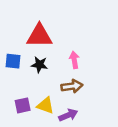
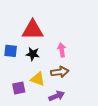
yellow triangle: (45, 105) -> (38, 79), moved

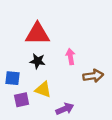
blue square: (11, 51) -> (12, 78), moved
brown arrow: (60, 72) -> (93, 76), moved

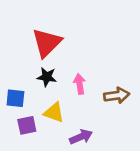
red triangle: (37, 34) -> (47, 43), turned -45
pink arrow: (70, 57) -> (80, 84), moved

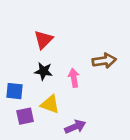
red triangle: (47, 43) -> (44, 40), size x0.7
brown arrow: (117, 95) -> (104, 61), moved

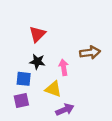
blue square: (14, 91) -> (24, 79), moved
yellow triangle: (50, 104) -> (53, 89), moved

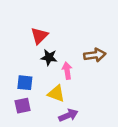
black star: (37, 62) -> (49, 57), moved

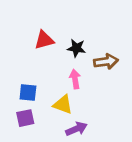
red triangle: (39, 36) -> (44, 40), turned 30
black star: (49, 57) -> (76, 48), moved

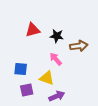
pink arrow: (75, 79) -> (56, 59), turned -32
purple square: (25, 118) -> (27, 90), moved

